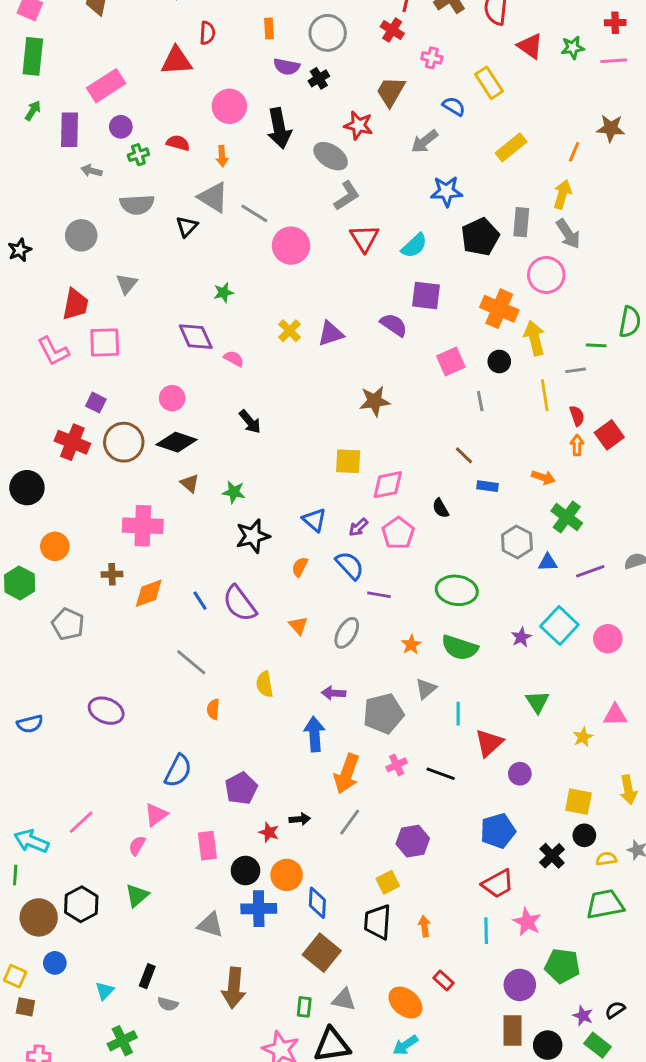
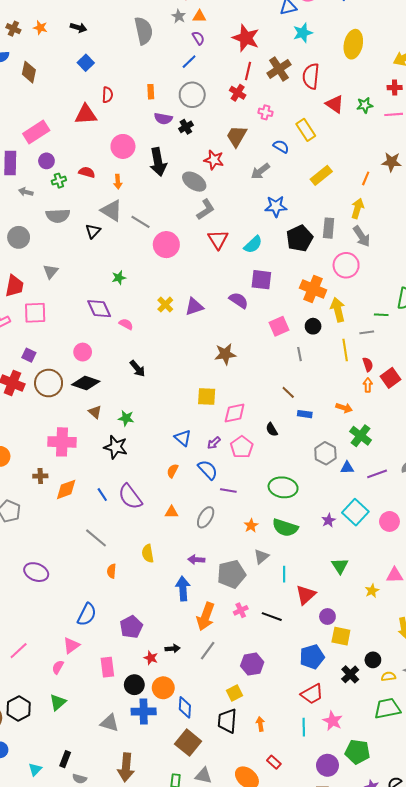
black star: (253, 536) -> (116, 447), moved, turned 30
orange triangle: (298, 626) -> (171, 512), turned -48
yellow square: (578, 802) -> (341, 636), moved

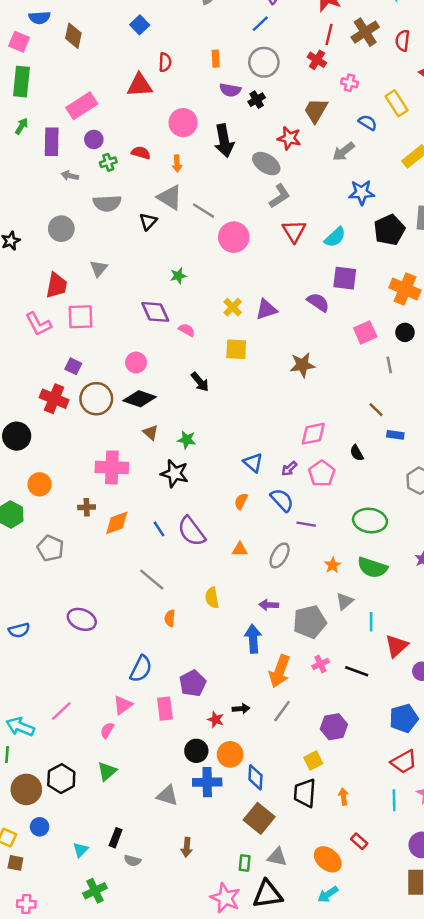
red semicircle: (311, 76) -> (403, 41), size x0.7
yellow square: (207, 396) -> (236, 349), moved
pink rectangle: (107, 667) -> (165, 709), moved
brown arrow: (126, 767) -> (187, 847), size x0.6

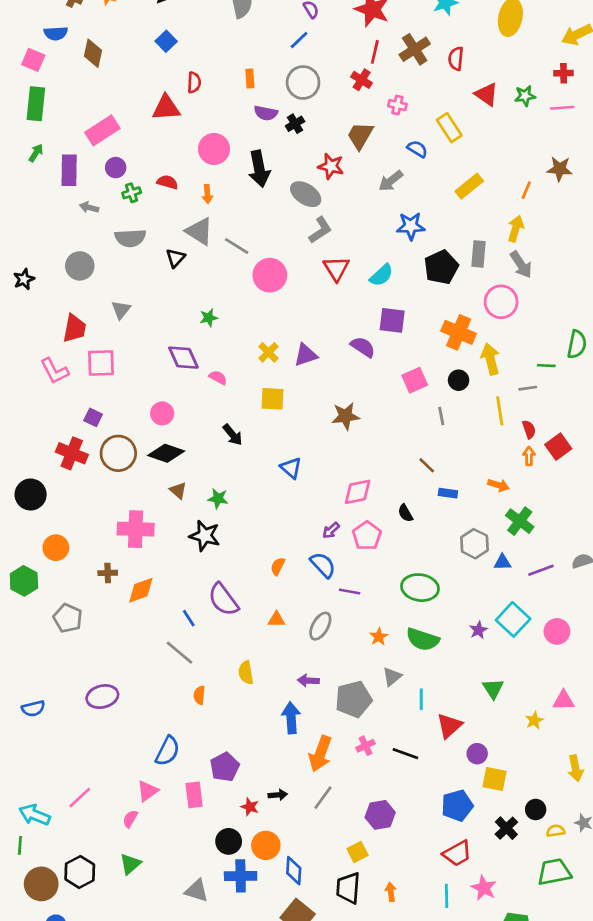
blue triangle: (253, 463) -> (291, 468), moved
blue line: (159, 529) -> (189, 618), moved
purple ellipse: (82, 619) -> (102, 697), turned -36

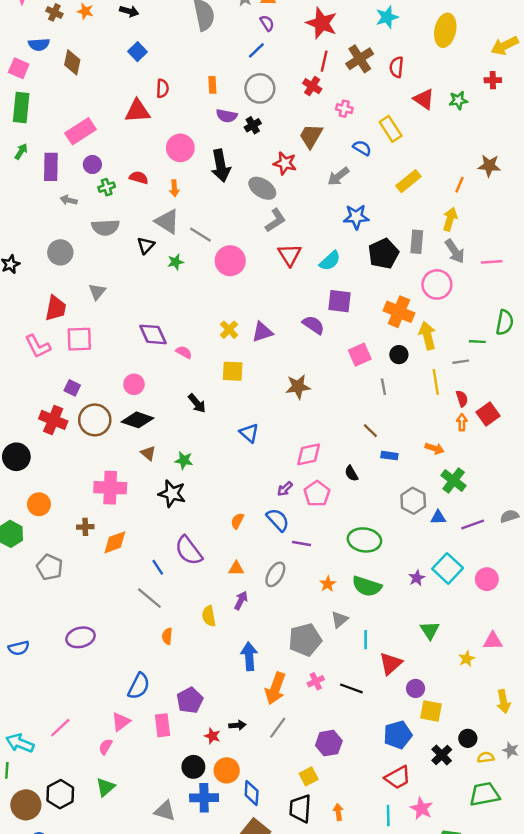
pink line: (562, 108) -> (492, 262), moved
green star: (209, 318) -> (176, 262), moved
purple arrow: (308, 681) -> (241, 601), moved, turned 114

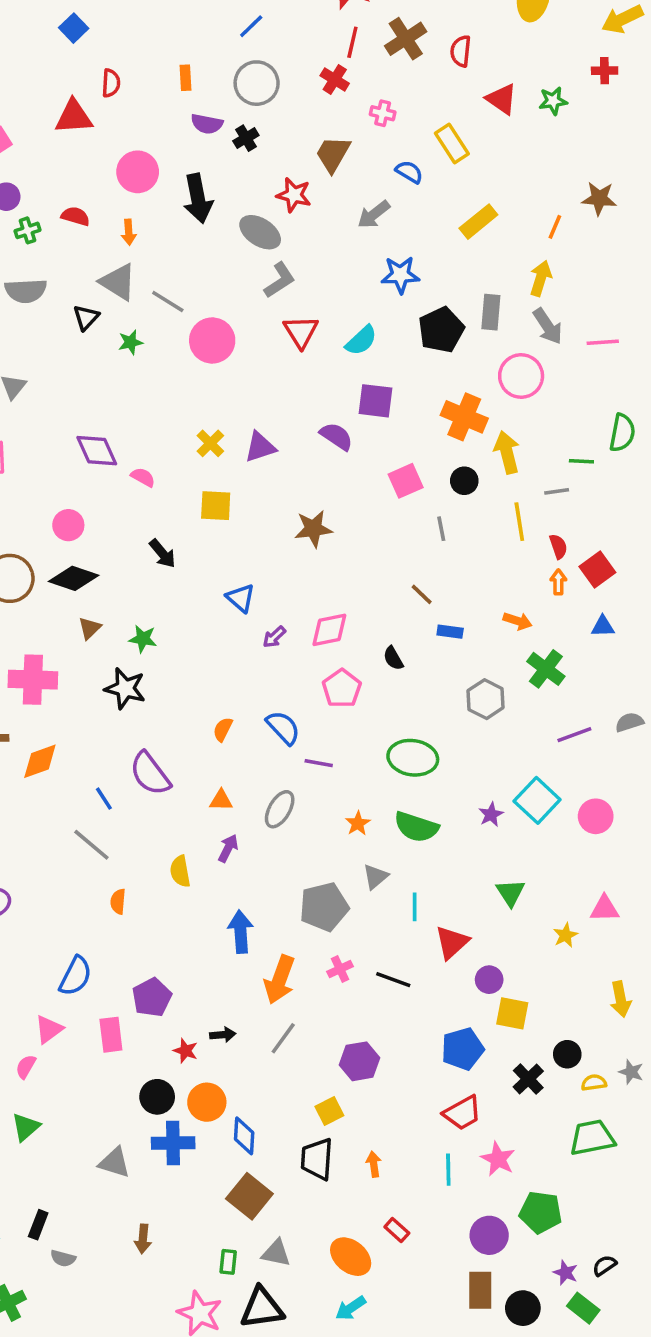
brown triangle: (148, 453) -> (90, 628), turned 35
purple arrow: (285, 489) -> (274, 637), moved
blue triangle: (438, 517) -> (603, 626), moved

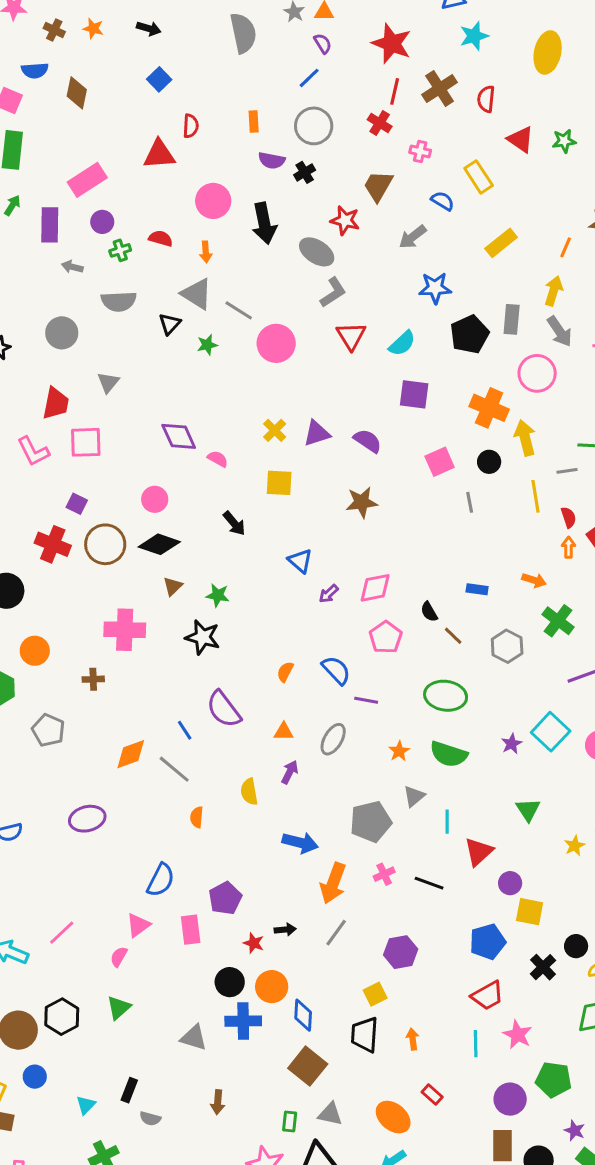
purple semicircle: (336, 436) -> (368, 441), moved
brown line: (422, 594) -> (453, 636), moved
orange diamond: (40, 761) -> (131, 754), moved
blue arrow: (241, 932) -> (300, 843), turned 108

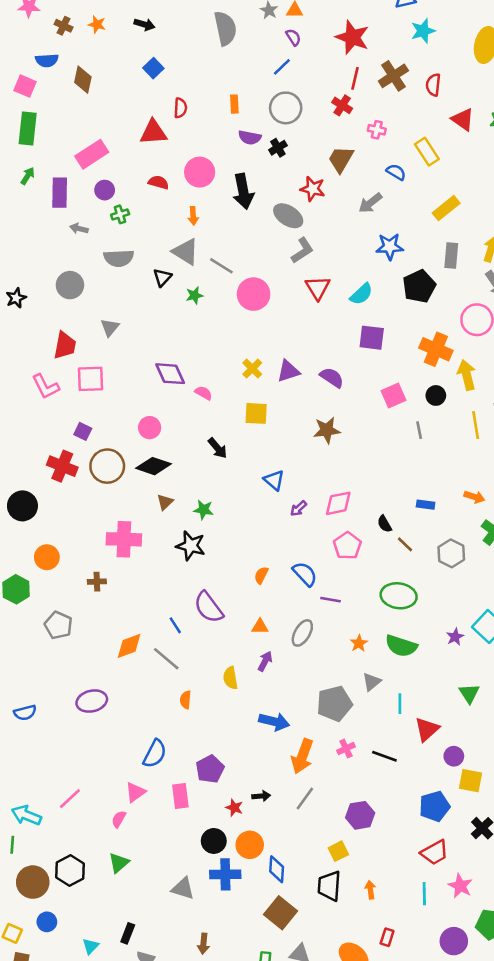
red semicircle: (161, 238) -> (159, 182), moved
gray rectangle: (512, 319) -> (451, 256), moved
red rectangle: (432, 1095) -> (387, 937), turned 66

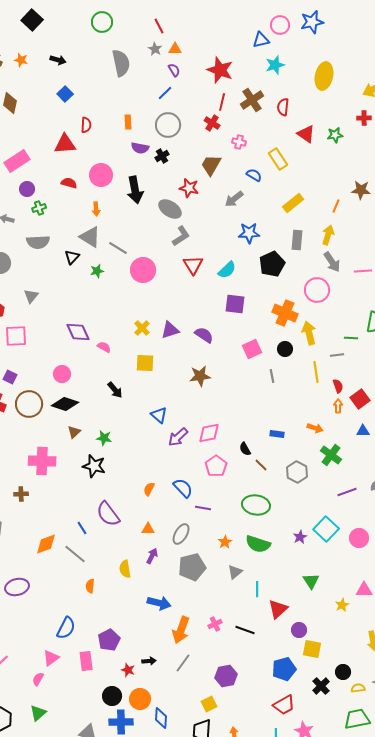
purple arrow: (298, 508) -> (178, 437), size x1.5
gray pentagon: (334, 704) -> (192, 567), moved

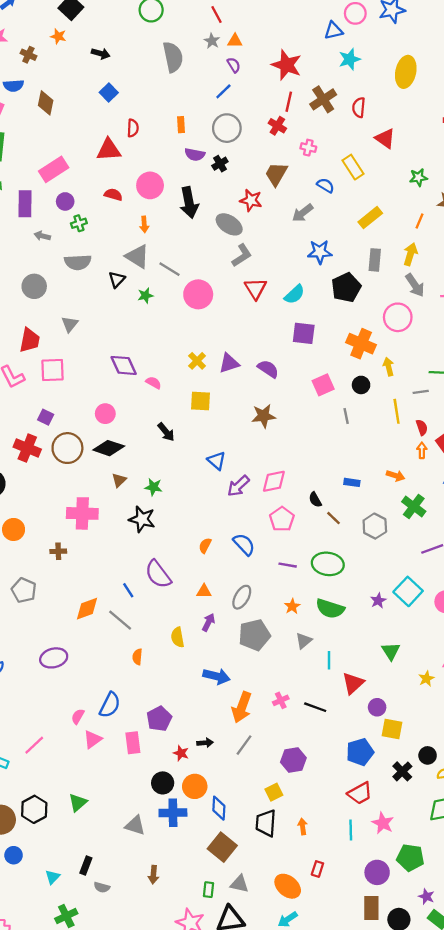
orange star: (21, 60) -> (58, 36), moved
green star: (335, 135) -> (418, 177), moved
yellow arrow: (309, 333) -> (389, 367), size x0.7
purple line: (203, 508) -> (288, 565), moved
pink semicircle: (38, 679) -> (78, 716), moved

